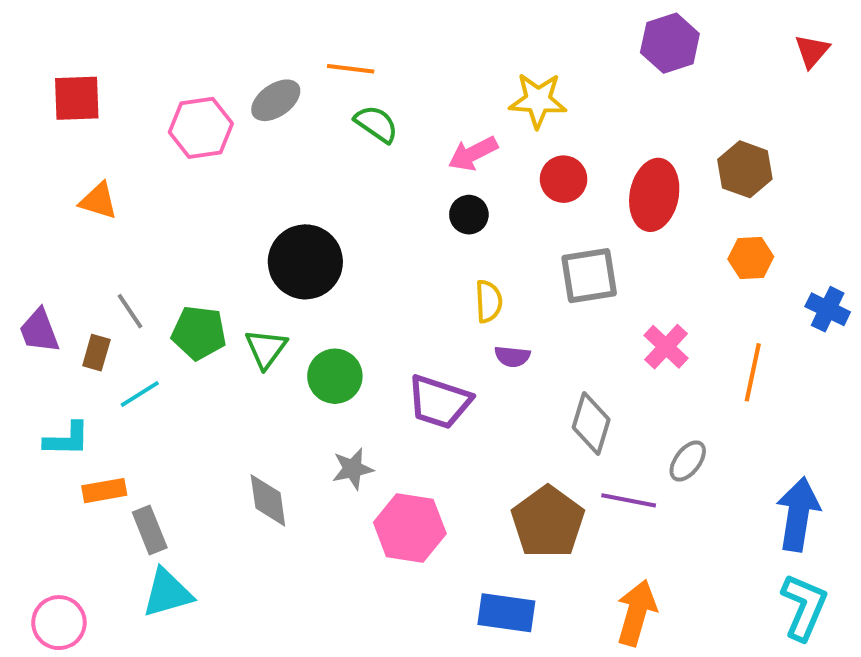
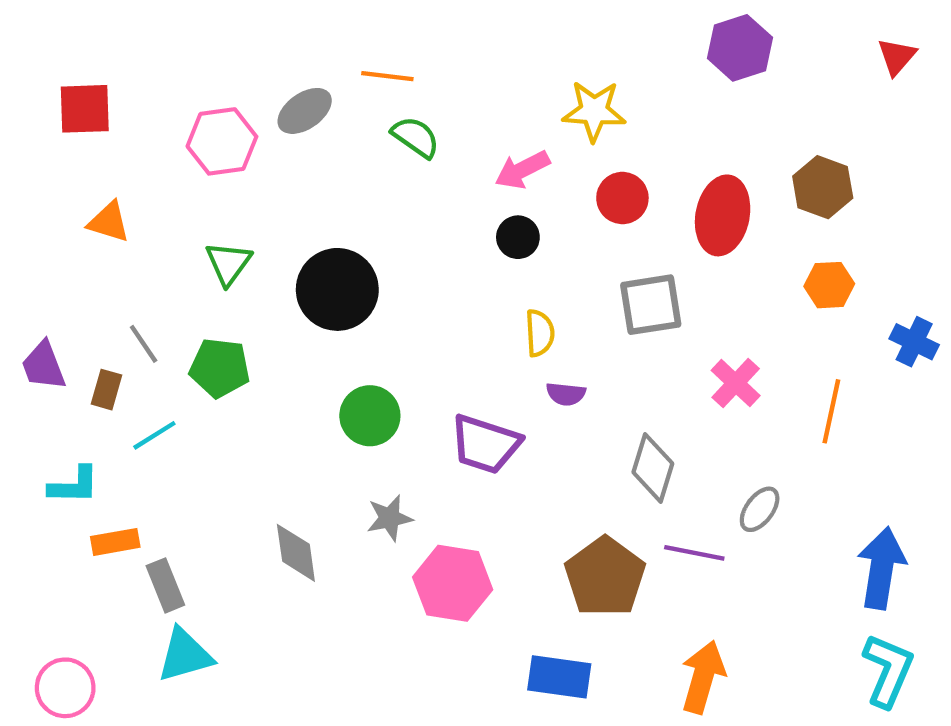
green triangle: (266, 349) -> (228, 263), moved

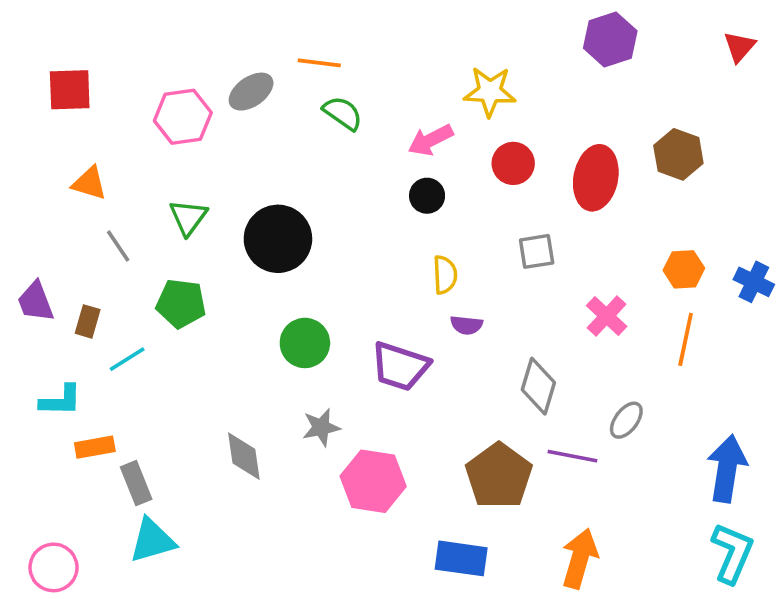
orange hexagon: (829, 285) -> (684, 269), moved
gray square: (651, 305) -> (537, 251), size x0.7
gray line: (144, 344) -> (118, 246), moved

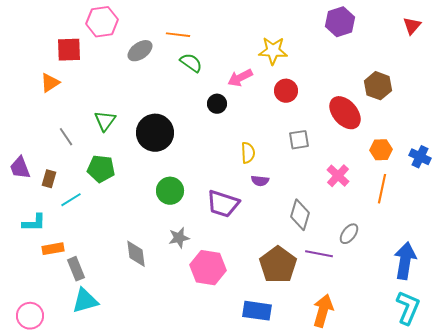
red square: (70, 90) -> (69, 50), moved
pink hexagon: (183, 117) -> (102, 22), moved
red ellipse: (596, 178) -> (345, 113), moved, turned -52
orange triangle: (89, 183) -> (50, 83), moved, turned -50
black circle: (427, 196) -> (217, 104), moved

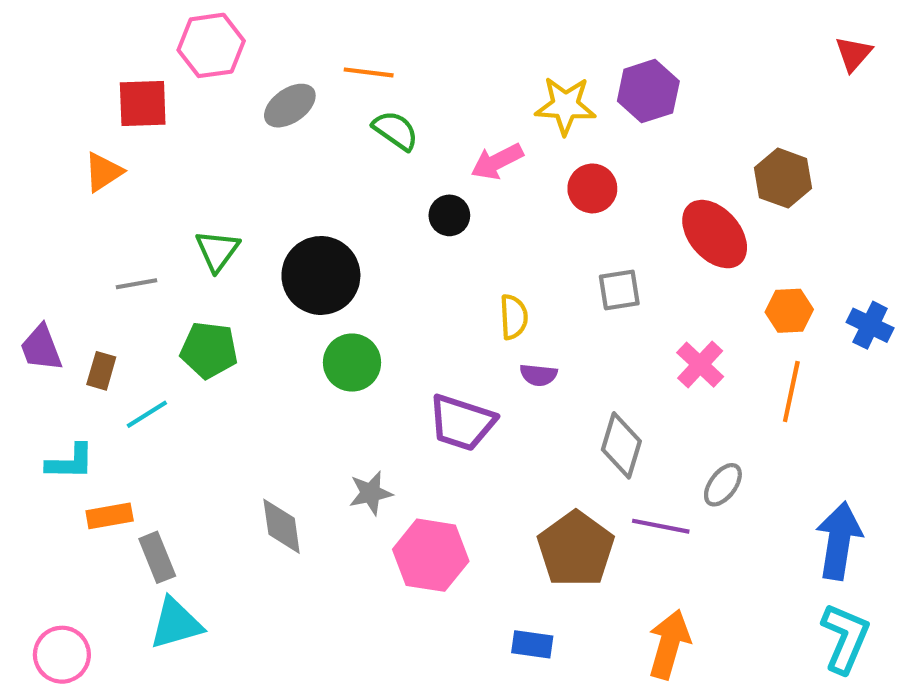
purple hexagon: (340, 22) -> (648, 91), moved
gray line: (66, 137) -> (137, 284), turned -66
green circle: (170, 191) -> (352, 363), moved
blue rectangle: (257, 311) -> (532, 644), size x0.7

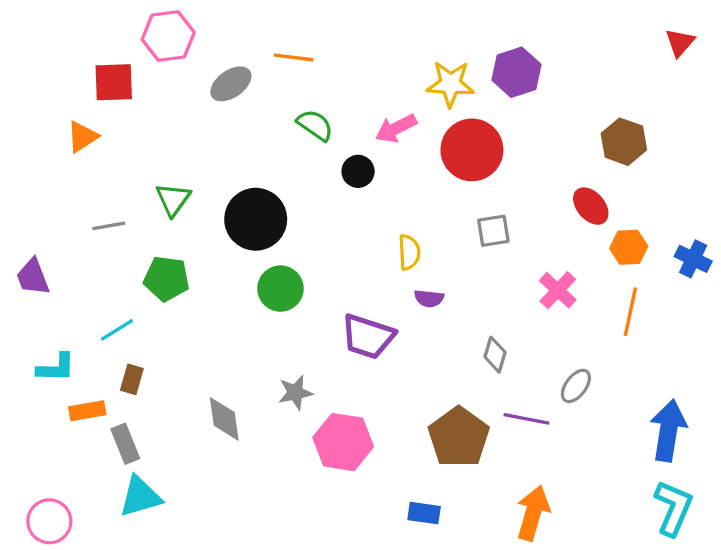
green semicircle: (396, 130) -> (315, 125), moved
red circle: (592, 188) -> (472, 150), size x1.6
red ellipse: (715, 234) -> (591, 206), moved, size x0.7
brown rectangle: (101, 371) -> (132, 379), moved
gray diamond: (621, 445) -> (495, 355), size x0.7

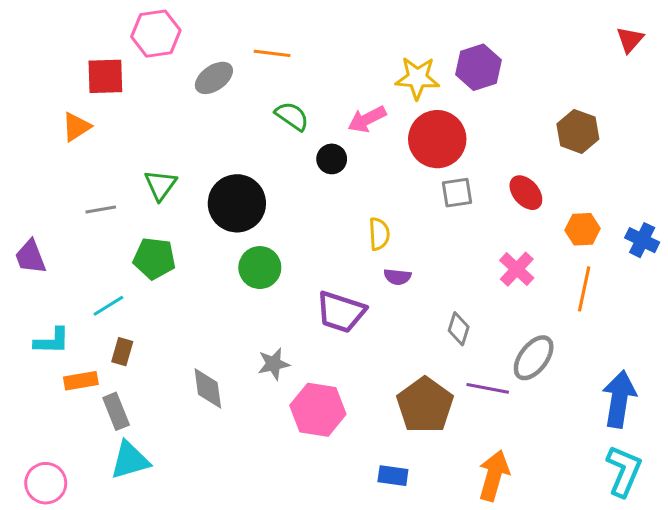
red ellipse: (591, 206) -> (526, 193), moved
gray square: (493, 231) -> (457, 193), moved
gray ellipse: (576, 386) -> (534, 358), size x1.4

